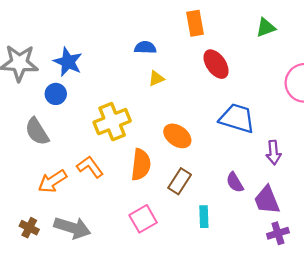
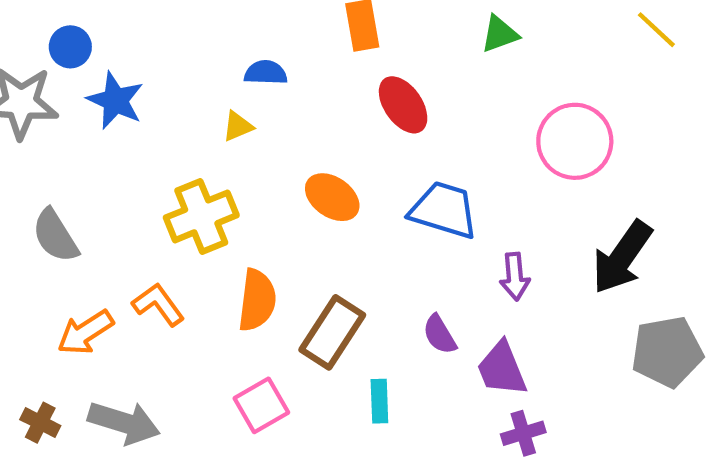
yellow triangle: (156, 78) -> (238, 126), moved
blue circle: (56, 94) -> (70, 47), moved
orange ellipse: (177, 136) -> (332, 197), moved
brown rectangle: (180, 181) -> (332, 332), size x1.4

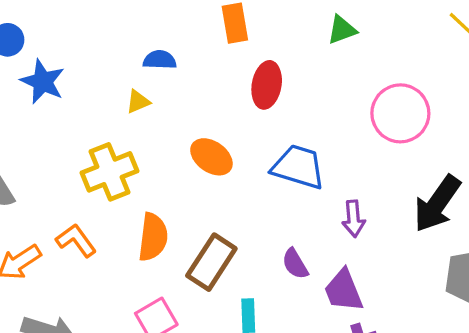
red ellipse: (403, 105) -> (267, 85), turned 45

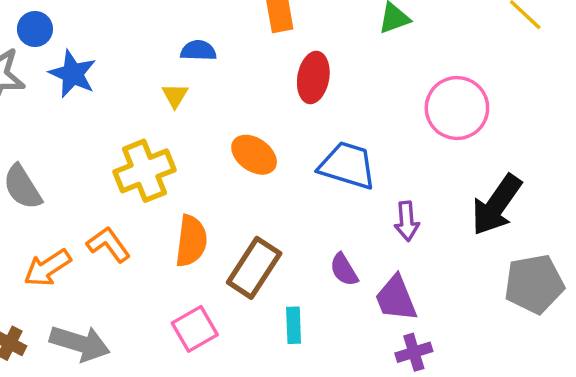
yellow triangle: (138, 102) -> (175, 95), turned -36

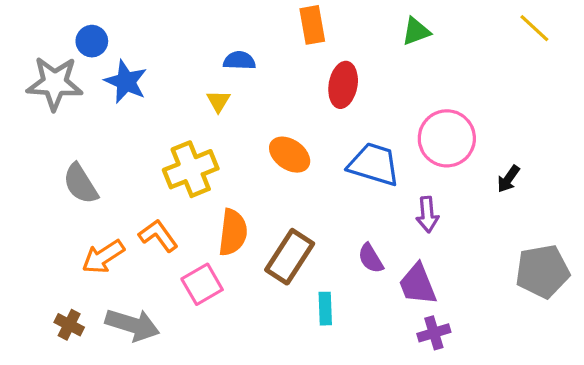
pink circle: (457, 108) -> (447, 138), moved
black arrow: (496, 205) -> (508, 179), moved, size x0.5
pink square: (195, 329) -> (202, 284), moved

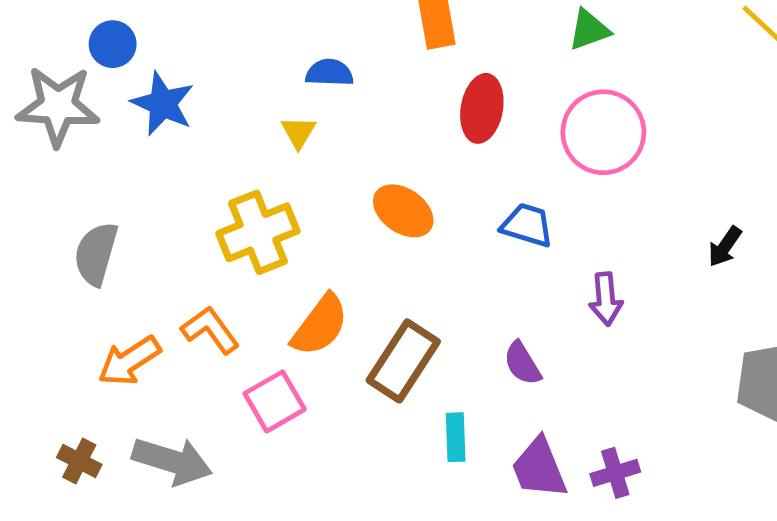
pink circle: (447, 138) -> (603, 132), moved
blue trapezoid: (374, 164) -> (527, 225), size x0.7
gray semicircle: (81, 184) -> (96, 254), turned 48
orange semicircle: (233, 232) -> (320, 325), turned 30
purple trapezoid: (418, 284) -> (539, 468), moved

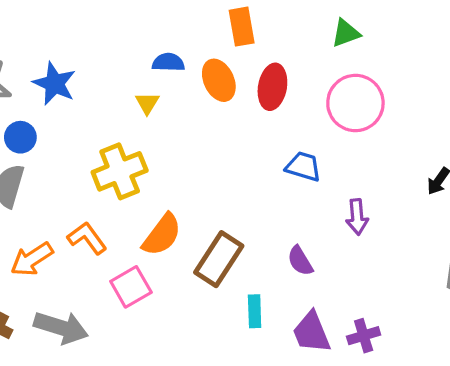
blue circle: (113, 44) -> (20, 137), moved
orange ellipse: (403, 211) -> (219, 80), moved, turned 30

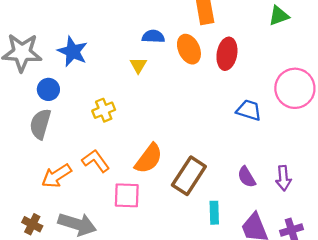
pink circle: (355, 103) -> (295, 88), moved
yellow cross: (120, 171) -> (104, 110), moved, size x0.6
purple arrow: (357, 217) -> (283, 178), moved
pink square: (131, 287) -> (127, 195), turned 32

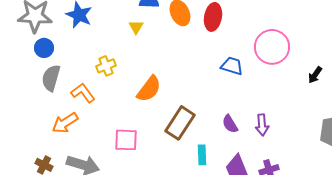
blue circle: (48, 89) -> (44, 48), moved
orange semicircle: (149, 159) -> (149, 89), moved
orange L-shape: (96, 161) -> (83, 93), moved

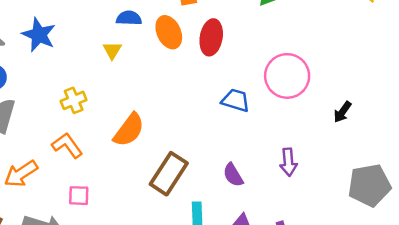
orange L-shape: (83, 93) -> (67, 145), moved
purple arrow: (262, 125) -> (288, 162), moved
pink square: (126, 140) -> (79, 196), moved, size x0.7

